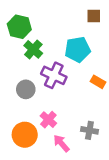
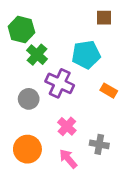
pink cross: (48, 120) -> (67, 126), moved

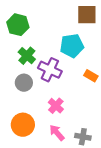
brown square: (104, 18) -> (87, 15), size x1.5
green cross: (37, 55) -> (27, 56), moved
gray cross: (99, 144) -> (83, 137), moved

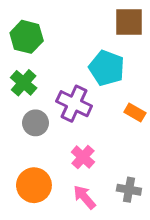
cyan pentagon: (72, 46) -> (107, 68), turned 30
green cross: (27, 56) -> (24, 83), moved
gray cross: (83, 137) -> (129, 190), moved

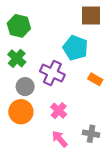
orange circle: (34, 185) -> (21, 112), moved

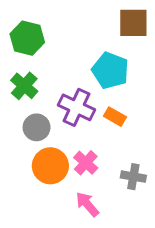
orange rectangle: (95, 79) -> (115, 117), moved
orange circle: (21, 112) -> (50, 166), moved
gray cross: (91, 134) -> (133, 177), moved

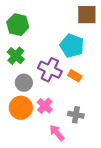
pink cross: (86, 163) -> (45, 106), moved
orange circle: (50, 166) -> (21, 108), moved
gray cross: (133, 177) -> (76, 115), moved

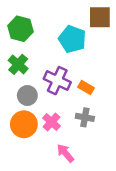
cyan pentagon: (72, 46) -> (72, 39), moved
gray cross: (76, 115) -> (85, 117), moved

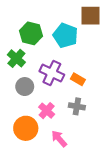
green hexagon: (20, 29) -> (31, 33), moved
orange circle: (24, 124) -> (26, 128), moved

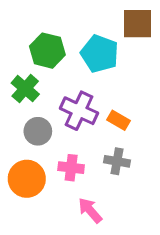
pink cross: (47, 111) -> (71, 168), turned -35
orange circle: (26, 128) -> (27, 179), moved

